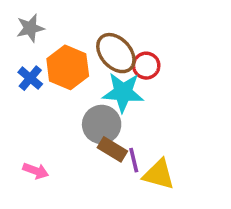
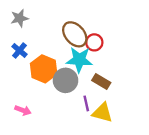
orange hexagon: (68, 67) -> (44, 69), moved
brown rectangle: (112, 149) -> (101, 82), moved

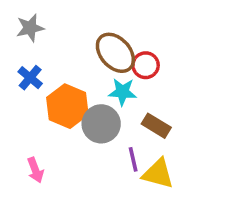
cyan star: (79, 60) -> (122, 92), size x0.7
pink arrow: (23, 110) -> (35, 170), turned 49

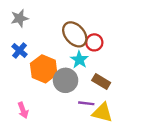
cyan star: (122, 92) -> (79, 60), turned 30
purple line: (133, 159) -> (86, 103), turned -70

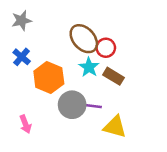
gray circle: (66, 80) -> (72, 105), moved
brown rectangle: (101, 82) -> (114, 76), moved
purple line: (86, 103) -> (93, 106), moved

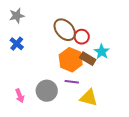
cyan star: (89, 67) -> (102, 52), moved
orange hexagon: (49, 78) -> (71, 60), moved
gray circle: (72, 105) -> (47, 91), moved

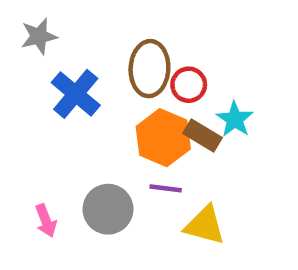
brown ellipse: (65, 30) -> (149, 69), turned 45
blue cross: (17, 44) -> (76, 94), moved, size x1.5

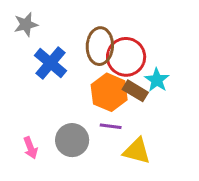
red circle: (189, 85) -> (126, 57), size x1.6

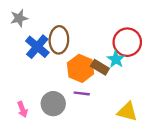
brown ellipse: (100, 46) -> (59, 40), moved
red circle: (126, 57) -> (127, 42), moved
yellow triangle: (137, 151) -> (127, 112), moved

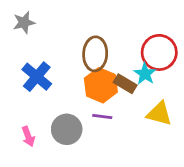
brown ellipse: (59, 40) -> (95, 54), moved
blue cross: (37, 47) -> (37, 77), moved
yellow triangle: (127, 112) -> (159, 114), moved

